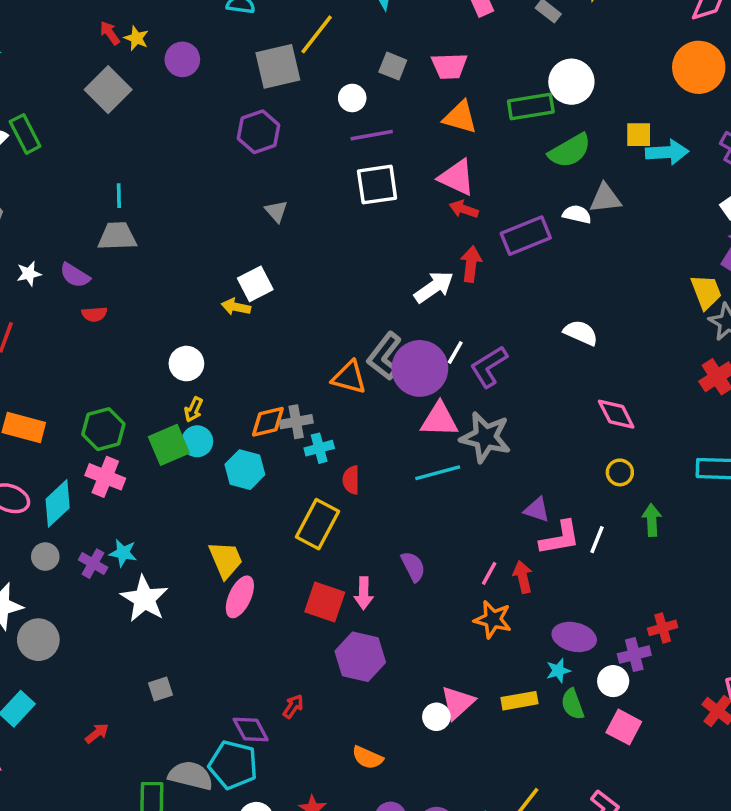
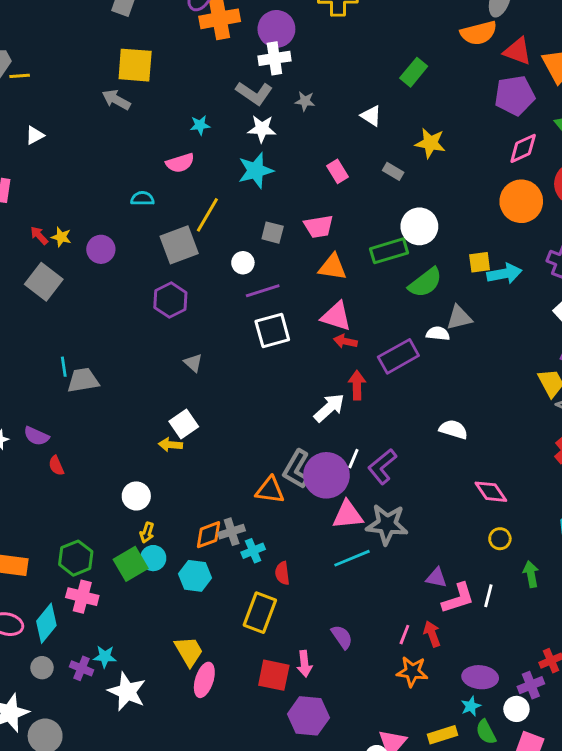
gray trapezoid: (117, 236) -> (83, 380), moved
red semicircle: (94, 314) -> (56, 466), turned 78

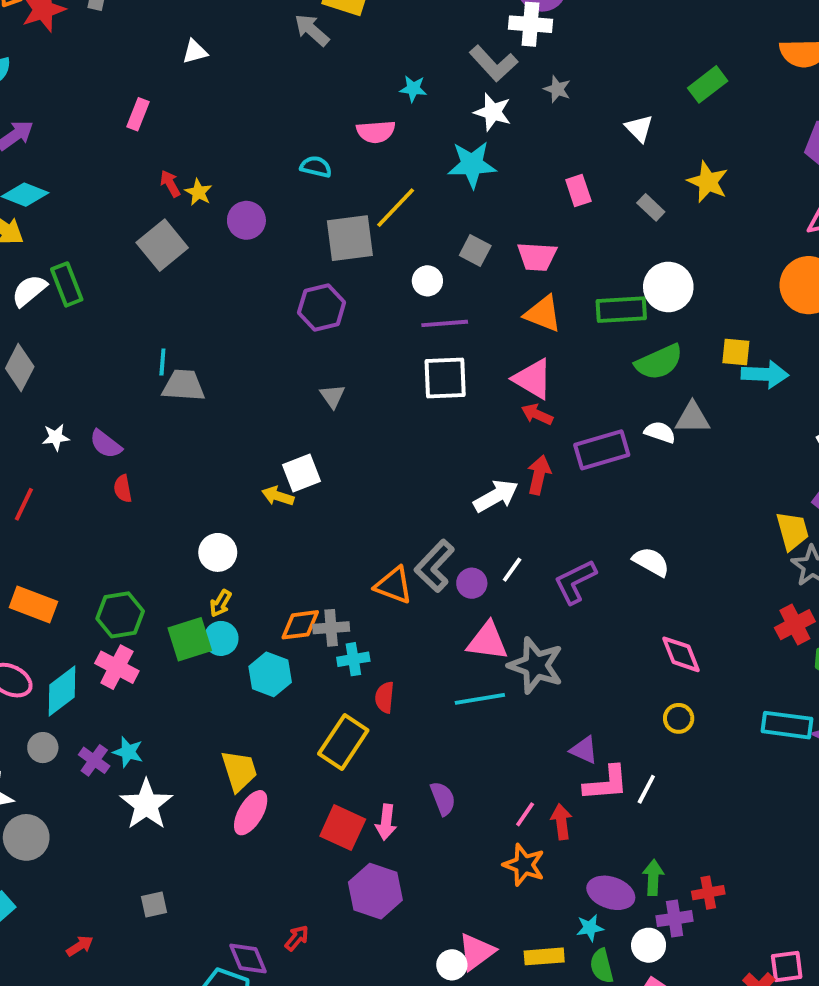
purple L-shape: (382, 467) -> (575, 582), moved
purple circle: (326, 475) -> (472, 583), size x0.5
green arrow: (531, 574) -> (653, 877), moved

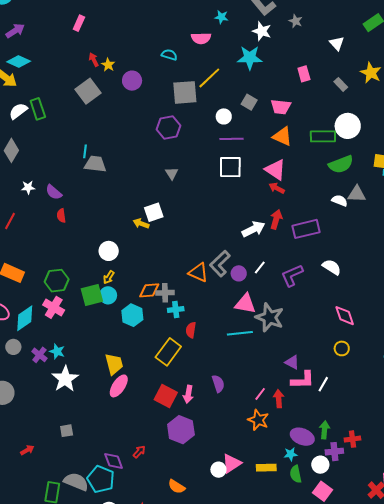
purple rectangle: (602, 450) -> (306, 229), moved

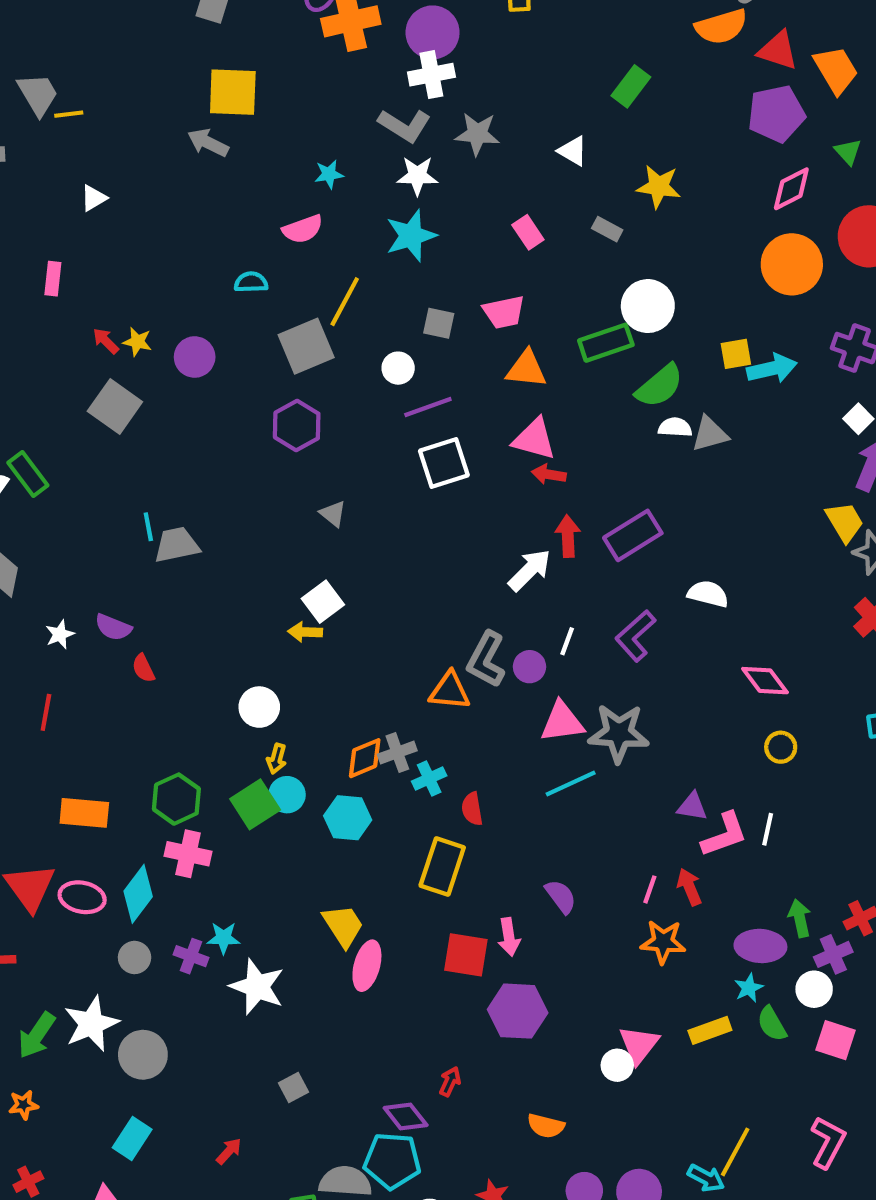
gray star: (296, 21) -> (477, 134), size x1.5
white semicircle: (340, 201) -> (675, 427), moved

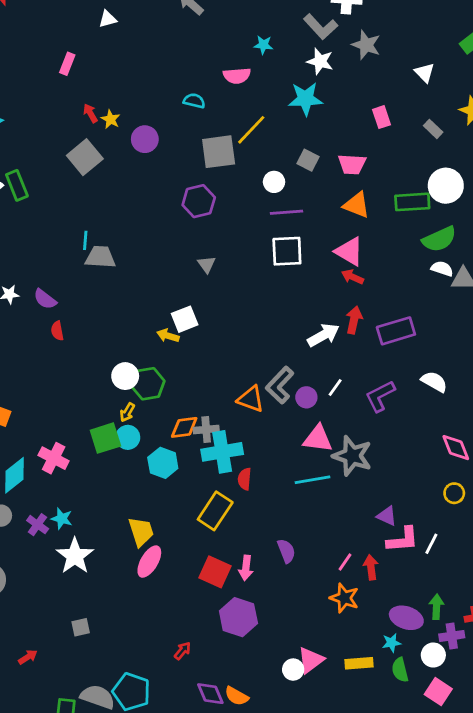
cyan cross: (429, 779) -> (222, 452), size x1.8
green hexagon: (176, 799) -> (148, 384), moved
purple diamond: (406, 1116) -> (210, 694), moved

